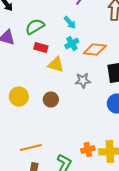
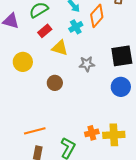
red rectangle: (41, 48) -> (45, 31), turned -56
orange diamond: (95, 50) -> (97, 16), moved, turned -55
yellow circle: (19, 97) -> (23, 62), moved

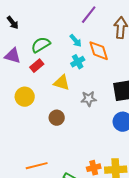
orange diamond: (97, 16) -> (99, 51), turned -60
red rectangle: (45, 31) -> (37, 66), moved

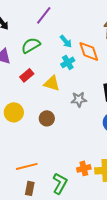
purple line: (89, 15) -> (44, 15), moved
red rectangle: (37, 66) -> (27, 75), moved
yellow circle: (25, 97) -> (14, 112), moved

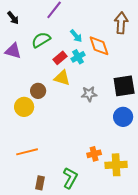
red rectangle: (27, 75) -> (60, 58), moved
brown circle: (47, 118) -> (38, 91), moved
orange line: (27, 166) -> (27, 152), moved
orange cross: (84, 168) -> (94, 154), moved

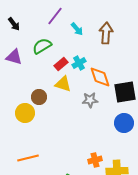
brown arrow: (121, 23) -> (106, 33), moved
cyan arrow: (76, 36) -> (77, 29), moved
orange diamond: (99, 46) -> (100, 77), moved

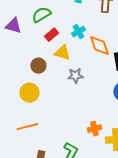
red rectangle: (61, 64) -> (51, 35), moved
gray star: (90, 100) -> (75, 76), moved
yellow circle: (25, 113) -> (29, 93), moved

